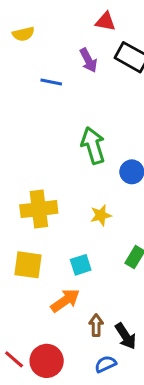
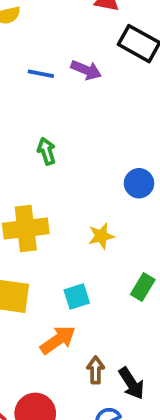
purple arrow: (88, 60) -> (86, 70), moved, turned -40
green arrow: (93, 146) -> (47, 151), moved, size x0.6

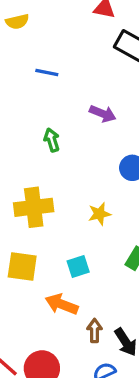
purple arrow: (86, 70) -> (103, 114), moved
orange arrow: (58, 340) -> (62, 304), turned -124

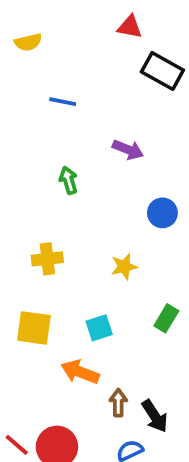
yellow cross: (34, 207) -> (47, 259), size x0.7

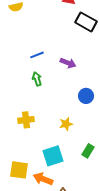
blue line: (63, 102) -> (37, 55), moved, turned -32
yellow square: (34, 328) -> (19, 170), moved
cyan square: (99, 328) -> (53, 156), size x1.5

